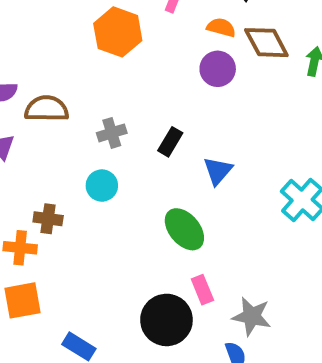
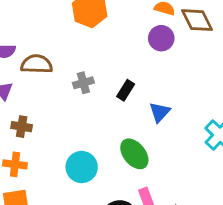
cyan circle: (102, 186) -> (82, 167), moved, size x1.4
brown cross: (48, 219) -> (22, 127), moved

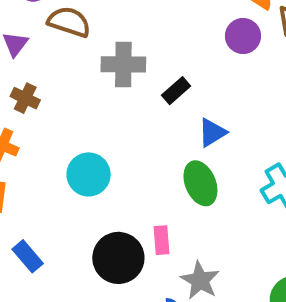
gray cross: (83, 83) -> (123, 64), size x1.5
green ellipse: (134, 154) -> (200, 183), moved

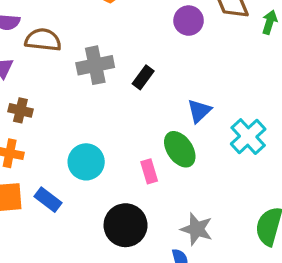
blue triangle: (212, 132) -> (199, 111), moved
pink rectangle: (162, 240) -> (149, 171), moved
blue rectangle: (28, 256) -> (48, 200), moved

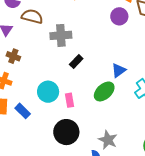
black rectangle: (143, 77) -> (76, 62), moved
green ellipse: (180, 149) -> (104, 91), turned 75
pink rectangle: (149, 171) -> (70, 100), moved

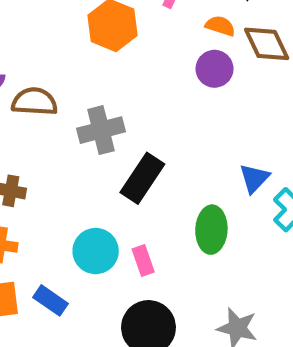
black rectangle: (76, 62) -> (142, 178), size x1.6
blue triangle: (119, 70) -> (254, 178), moved
green ellipse: (104, 91) -> (211, 230), turned -35

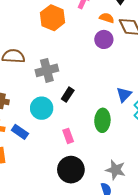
black rectangle: (142, 178) -> (68, 95), size x0.6
cyan circle: (96, 251) -> (42, 108), moved
blue rectangle: (50, 300) -> (20, 132), moved

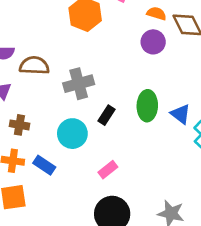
blue triangle: (124, 95) -> (181, 114), turned -35
green ellipse: (102, 120) -> (147, 106), moved
pink rectangle: (68, 136) -> (108, 170), turned 72

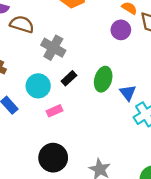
gray cross: (79, 84) -> (53, 48), turned 30
pink rectangle: (108, 170) -> (54, 111), moved

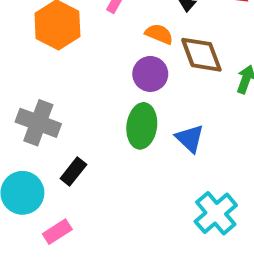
green ellipse: (103, 79) -> (142, 126), moved
blue triangle: (128, 93) -> (190, 138), moved

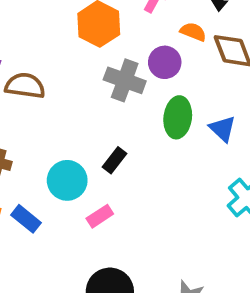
purple circle: (150, 74) -> (165, 62), moved
gray cross: (38, 123) -> (125, 80), moved

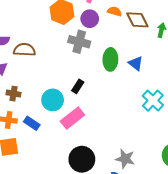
purple circle: (165, 62) -> (90, 19), moved
pink rectangle: (100, 216) -> (72, 118), size x1.6

